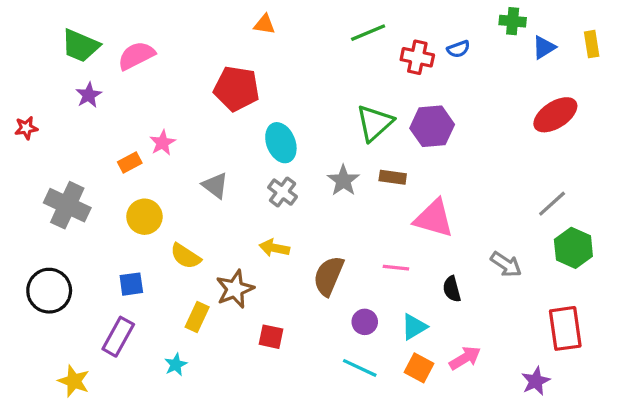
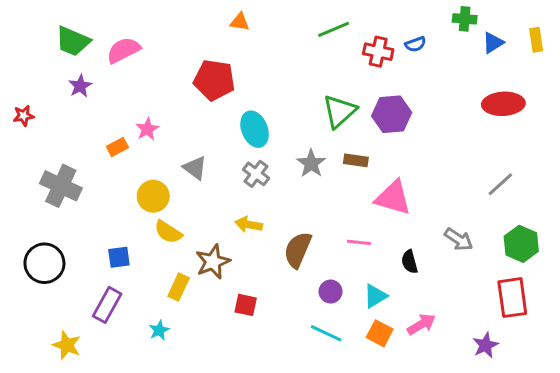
red ellipse: (555, 115) -> (503, 104), turned 30
yellow circle: (144, 217) -> (153, 196), moved
green hexagon: (573, 248) -> (521, 244), moved

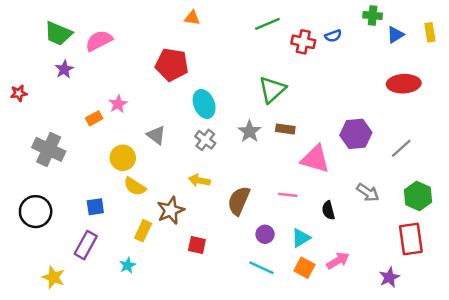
purple hexagon: (392, 114) -> (356, 134), moved

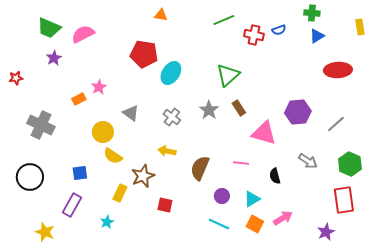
blue triangle: (395, 35) -> (317, 36), moved
cyan ellipse: (204, 104) -> (171, 73), moved, turned 55
brown rectangle: (285, 129) -> (239, 108), turned 49

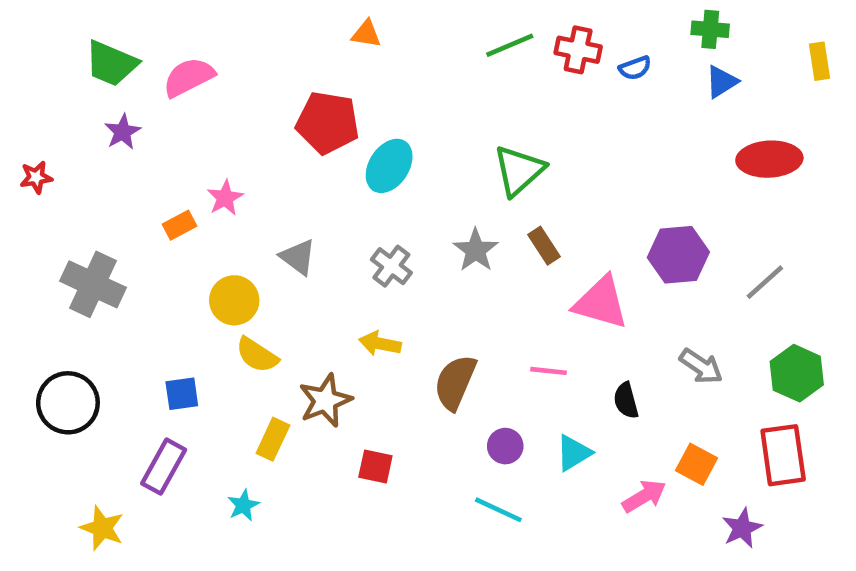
red cross: (254, 35) -> (578, 50), moved
orange square: (255, 224) -> (697, 464), moved

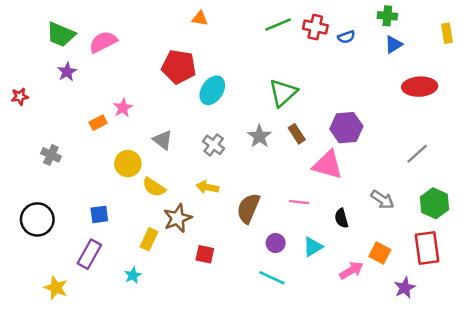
purple hexagon: (678, 255) -> (346, 128), moved
gray cross: (93, 284) -> (51, 155), size x0.6
yellow semicircle: (257, 355) -> (154, 187), moved

